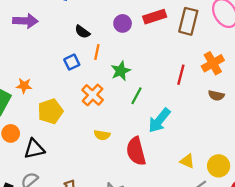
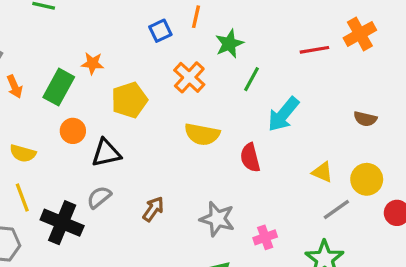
red line: (181, 75) -> (314, 50), turned 66
brown semicircle: (216, 95) -> (365, 119), moved
yellow semicircle: (102, 135) -> (202, 134), size x1.5
red semicircle: (136, 151) -> (250, 158), size x0.7

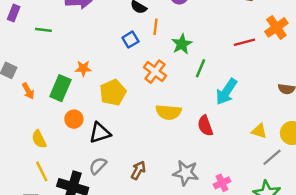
yellow semicircle: (23, 153) -> (39, 139), turned 54

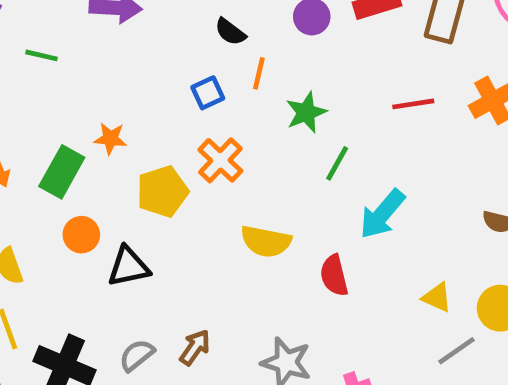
red line: (244, 42) -> (413, 104), moved
orange cross: (155, 72) -> (220, 160), moved
gray semicircle: (98, 166) -> (137, 355), moved

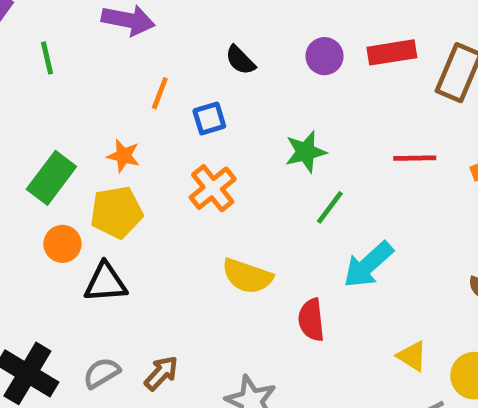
green line: (42, 55) -> (47, 58), turned 56
orange line: (259, 73) -> (160, 93), moved
orange star: (110, 139) -> (123, 156), moved
yellow pentagon: (162, 191) -> (117, 212), moved

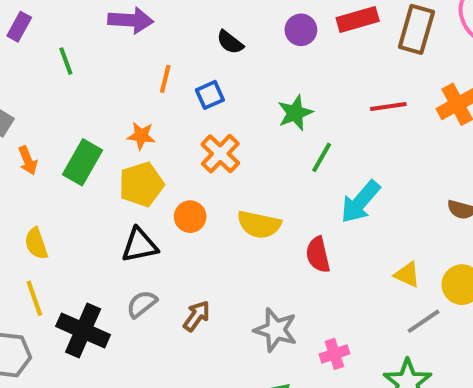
orange circle: (62, 244) -> (190, 217), moved
gray semicircle: (102, 373) -> (142, 304), moved

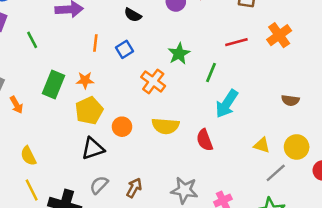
orange cross: (220, 154) -> (153, 81), moved
green line: (322, 157) -> (211, 72), moved
green rectangle: (83, 162) -> (54, 85), moved

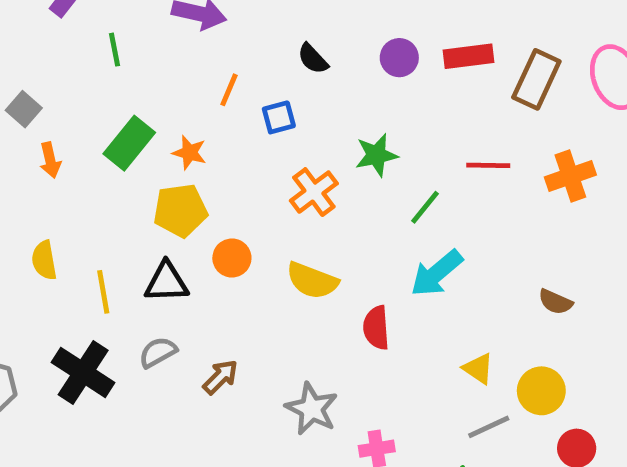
yellow line: (32, 190) -> (103, 292), moved

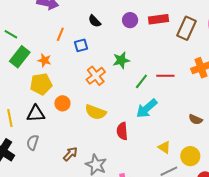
green line: (115, 50) -> (11, 34), moved, turned -48
red line: (488, 165) -> (165, 76), moved
gray semicircle: (158, 352) -> (33, 142), turned -42
brown arrow: (220, 377) -> (70, 154), moved

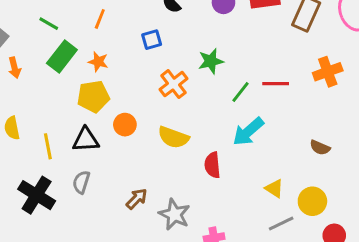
orange line: (60, 34) -> (100, 19), moved

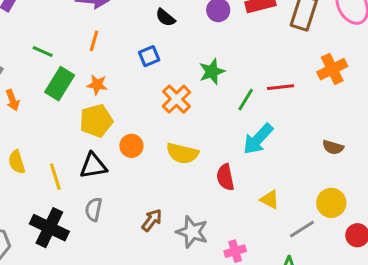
yellow triangle: (274, 188) -> (270, 200), moved

